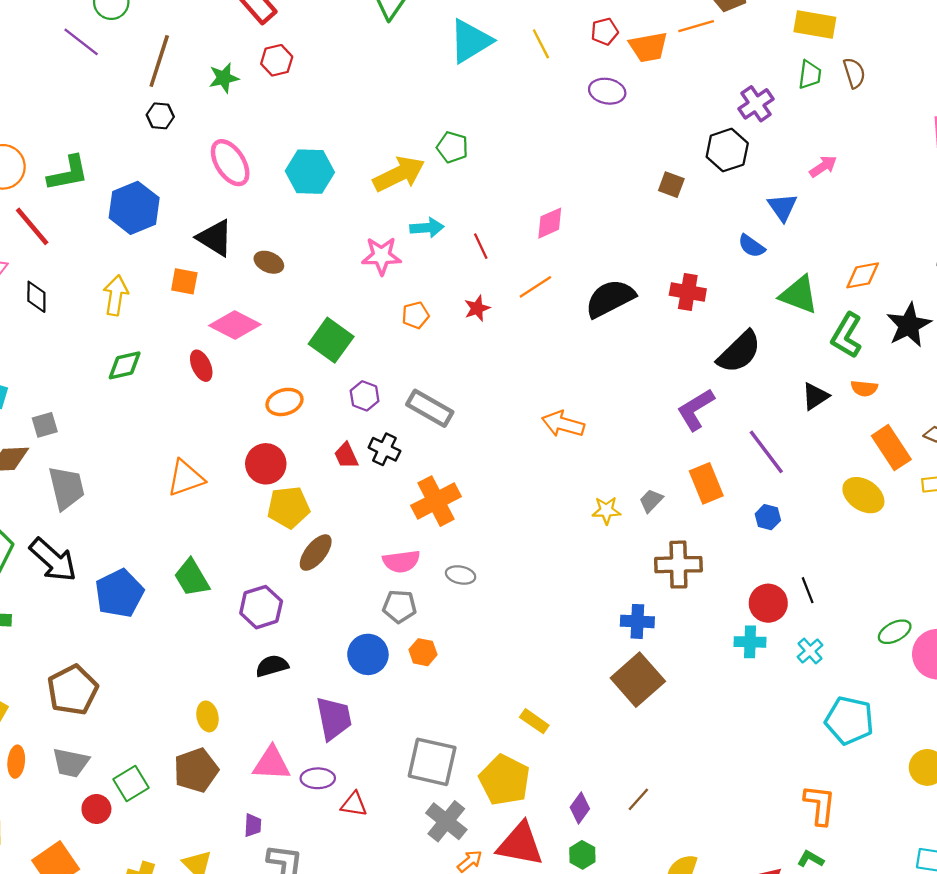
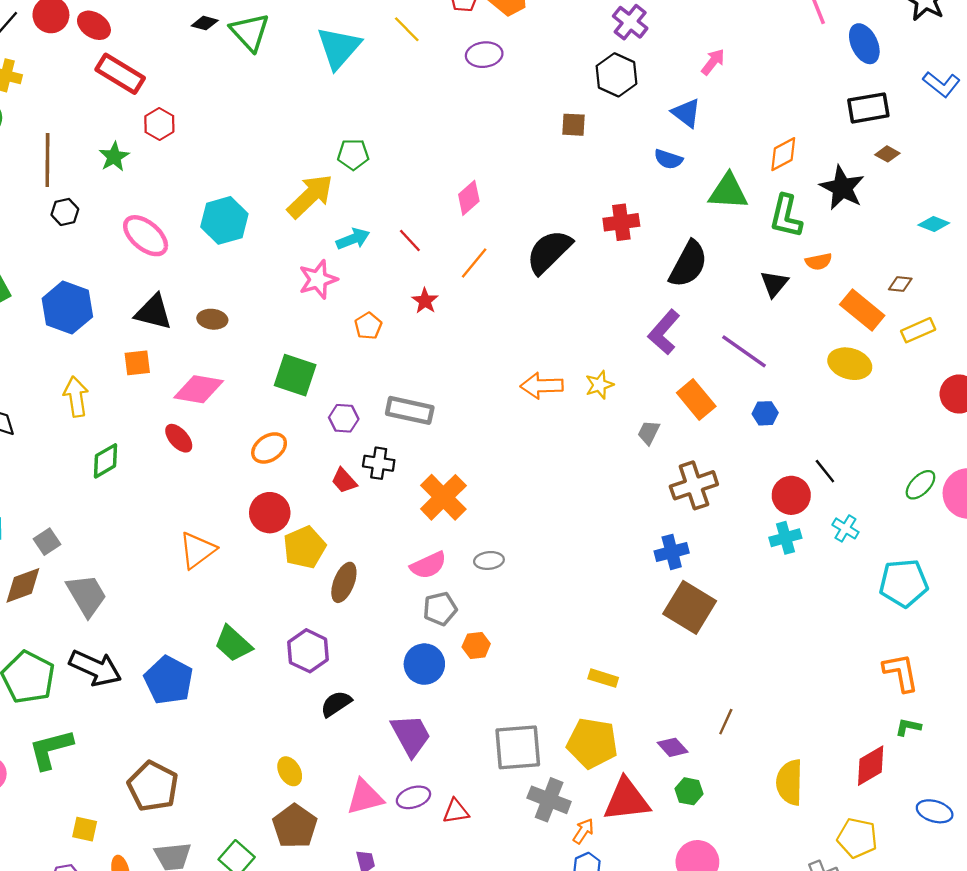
yellow star: (606, 510) -> (599, 385), moved
purple diamond: (580, 808) -> (673, 747), turned -60

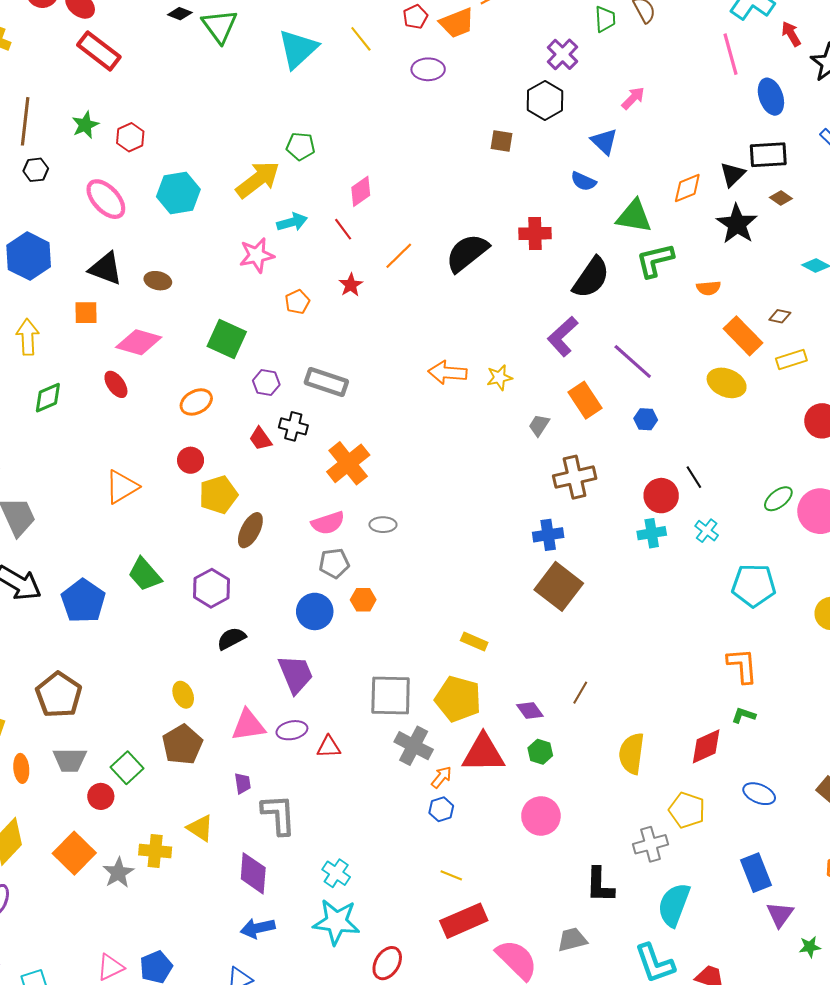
red hexagon: (159, 124) -> (130, 137), moved
pink diamond: (469, 198) -> (361, 191), moved
green L-shape: (786, 216) -> (655, 260), moved, turned 57
black triangle: (774, 284) -> (733, 174), moved
red circle: (270, 513) -> (191, 460), size x0.7

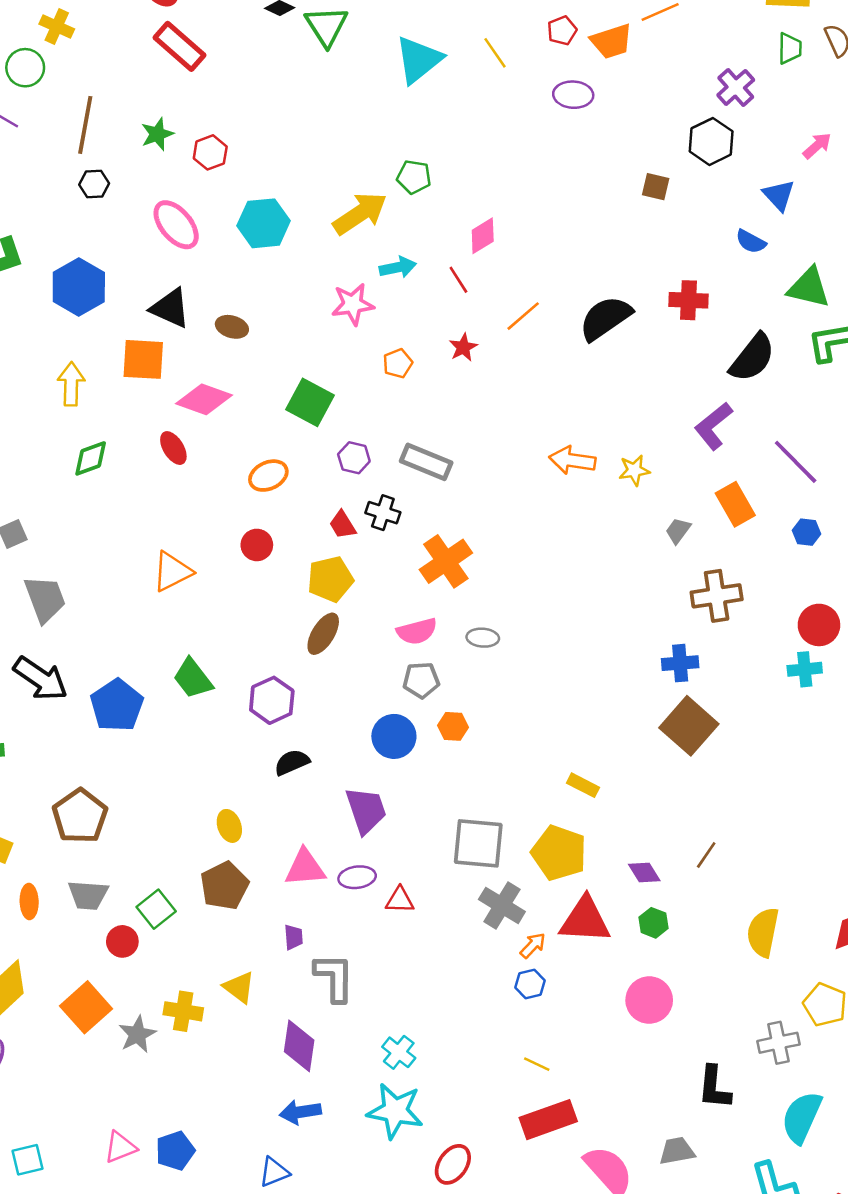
orange square: (86, 313) -> (143, 359), size x1.5
yellow pentagon: (218, 495) -> (330, 579), moved

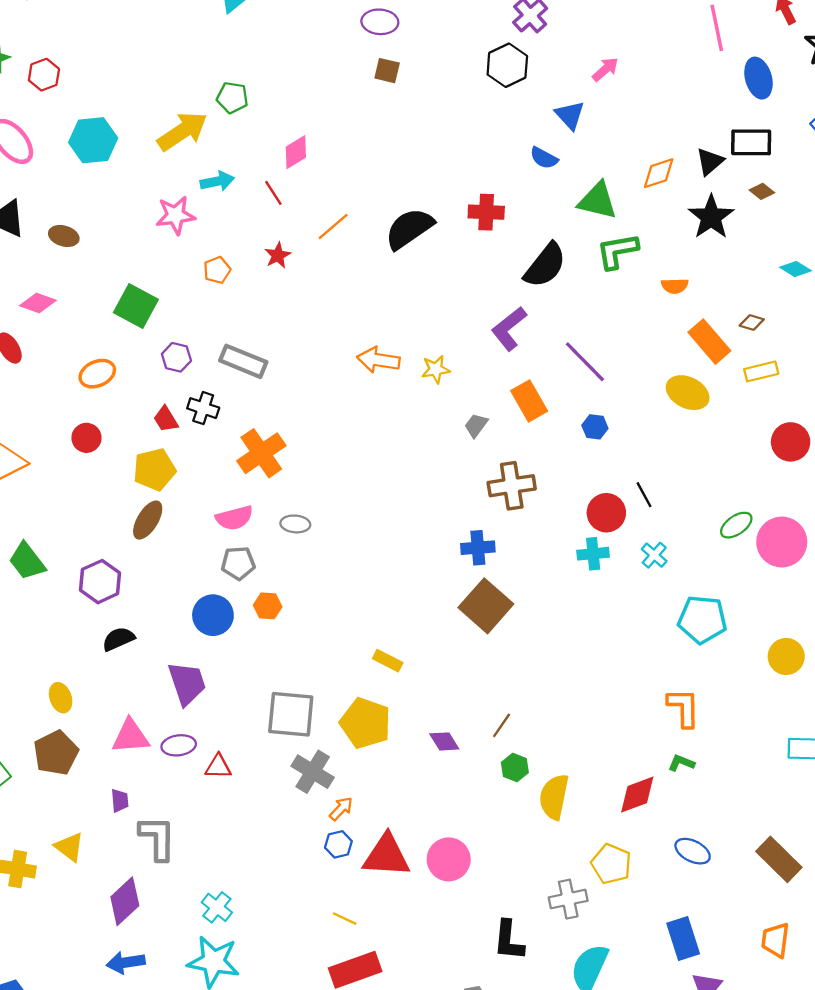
brown square: (656, 187) -> (387, 71), moved
pink diamond: (204, 399) -> (38, 303), size x0.7
red triangle: (585, 920) -> (386, 856), moved
green hexagon: (654, 923) -> (515, 767), moved
purple diamond: (299, 1046) -> (125, 901), turned 39

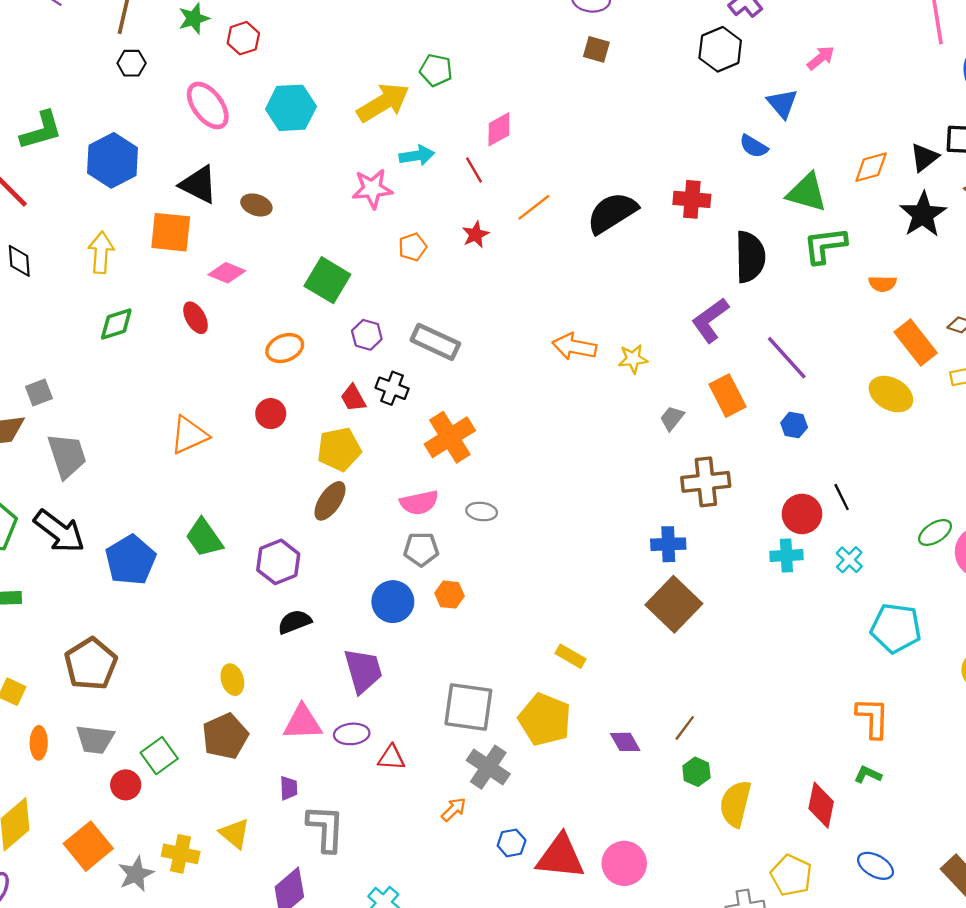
black semicircle: (545, 265) -> (750, 257), turned -42
red diamond: (637, 795) -> (821, 805), turned -60
orange arrow: (341, 809) -> (454, 809), moved

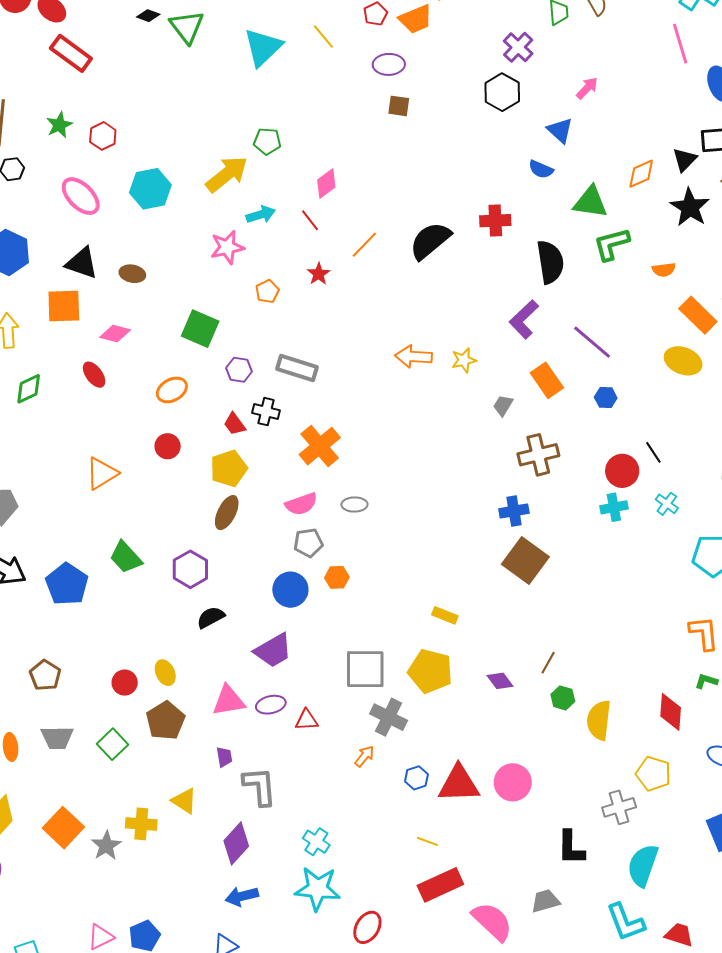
brown pentagon: (91, 664) -> (45, 675), size x0.7
purple trapezoid: (363, 671) -> (273, 650), turned 84
red circle: (126, 785) -> (125, 683), moved

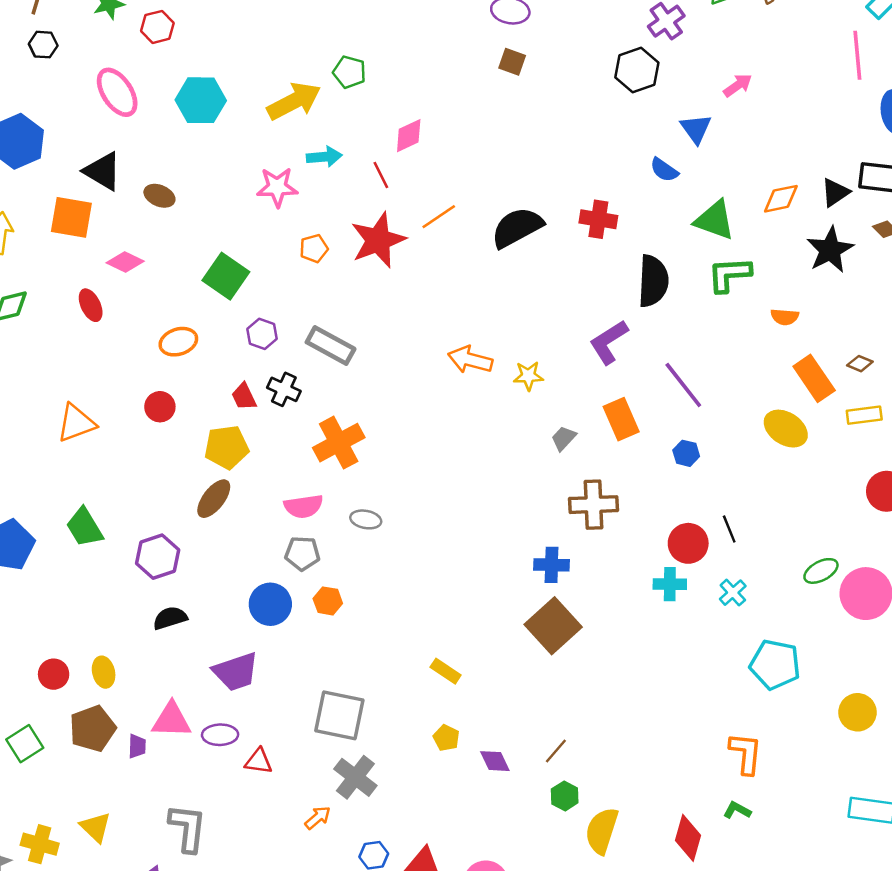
red star: (319, 274) -> (378, 240), size x2.0
yellow pentagon: (430, 671) -> (446, 738), moved, size x0.5
purple trapezoid: (224, 757) -> (137, 746), moved

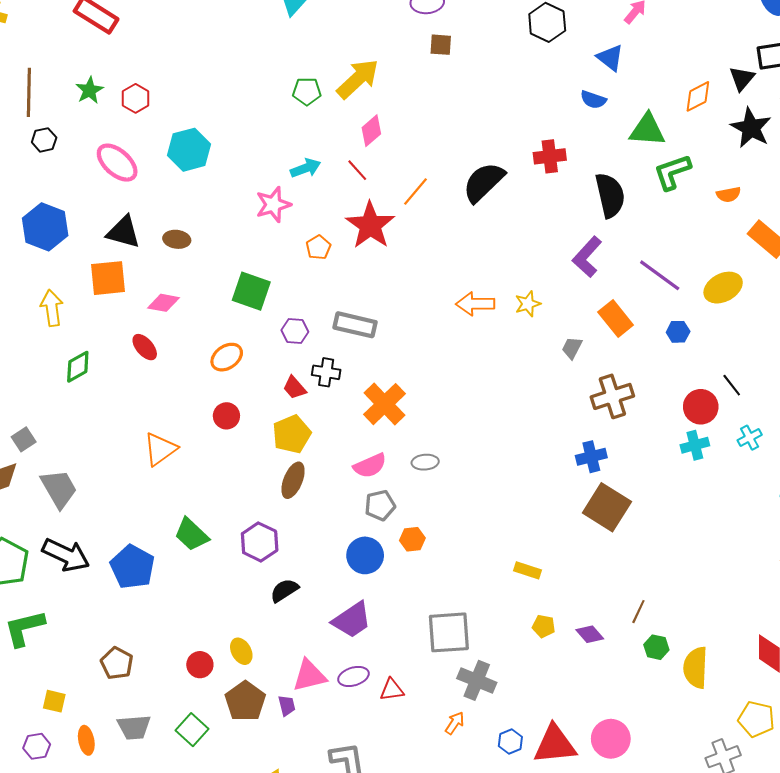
yellow arrow: (294, 101) -> (358, 79), moved
yellow ellipse: (786, 429) -> (723, 288), moved, turned -45
cyan cross: (733, 593) -> (750, 438), turned 30

